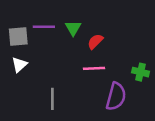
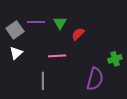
gray square: (18, 37) -> (15, 30), turned -30
pink line: (94, 68) -> (57, 56), moved
green cross: (140, 72) -> (115, 59), turned -32

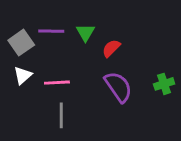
pink line: (57, 56) -> (57, 83), moved
purple semicircle: (95, 79) -> (118, 87), moved, turned -50

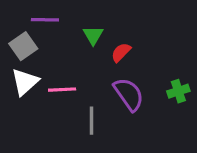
purple line: (51, 31) -> (45, 20), moved
white triangle: (23, 75) -> (25, 82), size x1.4
gray line: (61, 115) -> (92, 121), moved

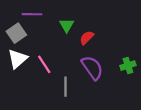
pink line: (62, 90) -> (44, 64), turned 60

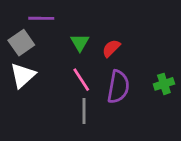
green triangle: (67, 25) -> (80, 43), moved
pink line: (44, 64) -> (81, 80), moved
purple semicircle: (92, 68) -> (118, 87), turned 45

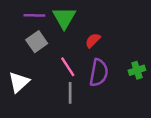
gray square: (21, 43) -> (37, 42), moved
green triangle: (80, 43) -> (64, 18), moved, size x1.5
white triangle: (23, 75) -> (19, 82), moved

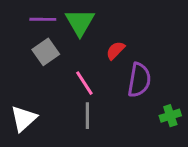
green cross: (137, 70) -> (170, 116), moved
purple semicircle: (99, 73) -> (139, 80), moved
white triangle: (19, 82) -> (24, 119), moved

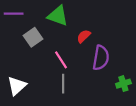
purple line: (43, 19) -> (14, 14), moved
green triangle: (80, 22) -> (58, 16), turned -40

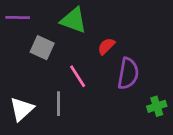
gray square: (33, 37) -> (42, 48), turned -30
gray line: (63, 84) -> (59, 104), moved

